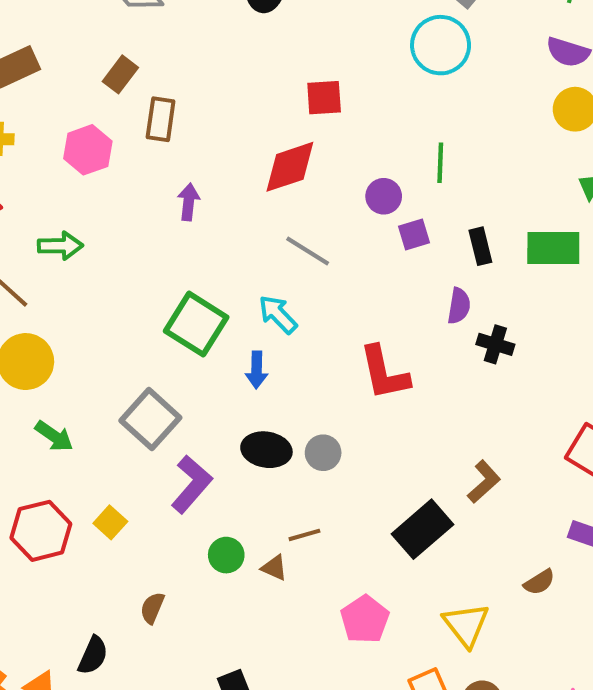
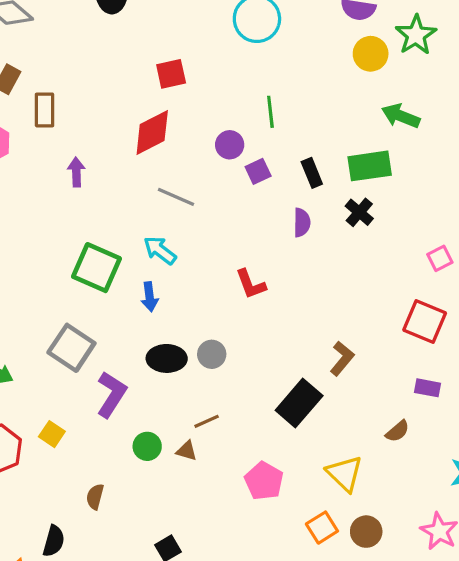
black cross: (495, 344) -> (359, 212), moved, turned 32
red L-shape: (384, 373) -> (251, 284), size x0.7

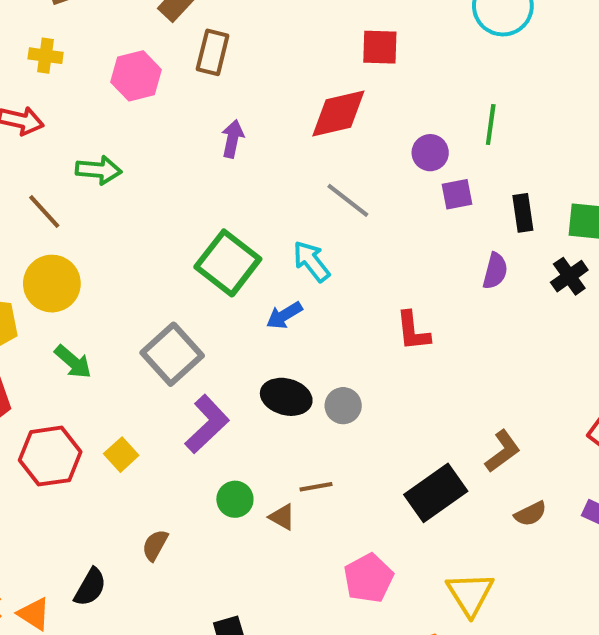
blue arrow: (150, 297) -> (284, 315), turned 52
brown semicircle: (397, 431) -> (530, 514), moved

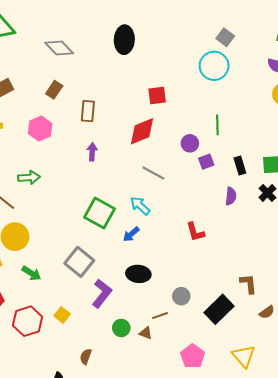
brown rectangle: (213, 52) -> (88, 111), moved
gray circle: (343, 406) -> (181, 296), moved
brown L-shape: (503, 451) -> (248, 284), turned -50

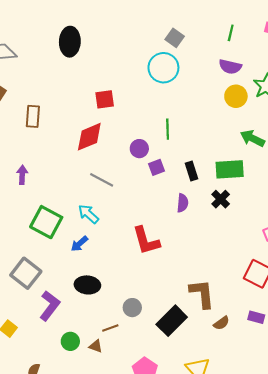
purple arrow: (92, 152) -> (22, 175), moved
red L-shape: (195, 232) -> (146, 241), size x1.4
brown L-shape: (248, 284) -> (202, 294), size x1.4

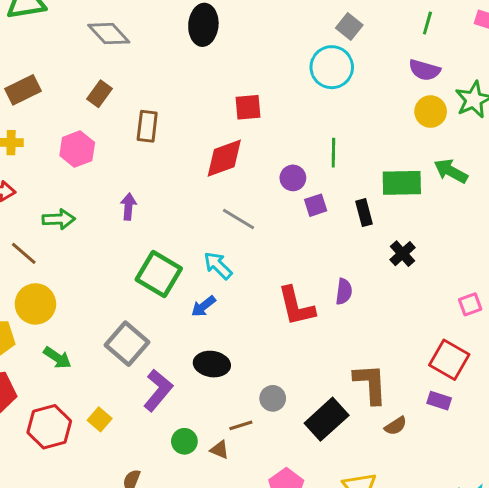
green rectangle: (230, 169) -> (402, 183), moved
purple semicircle: (183, 203) -> (344, 292), moved
purple rectangle: (256, 317) -> (439, 401), moved

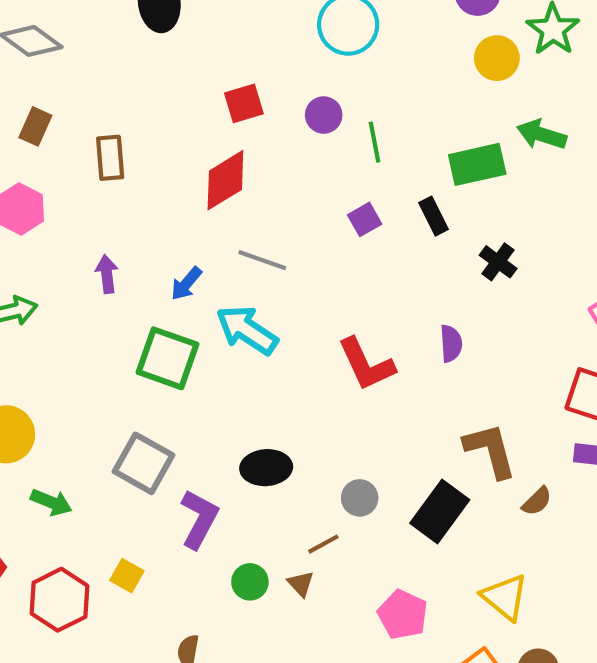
purple circle: (293, 178) -> (324, 115), moved
cyan arrow: (218, 265) -> (247, 330), size x1.4
purple semicircle: (344, 292) -> (451, 343), moved
blue arrow: (203, 306) -> (186, 284), moved
brown triangle: (220, 450) -> (301, 584), turned 36

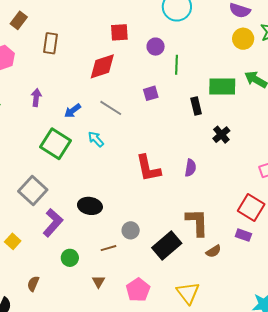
purple square: (365, 219) -> (151, 93), moved
cyan arrow: (247, 330) -> (96, 139), size x0.6
brown triangle: (301, 584) -> (98, 282), moved

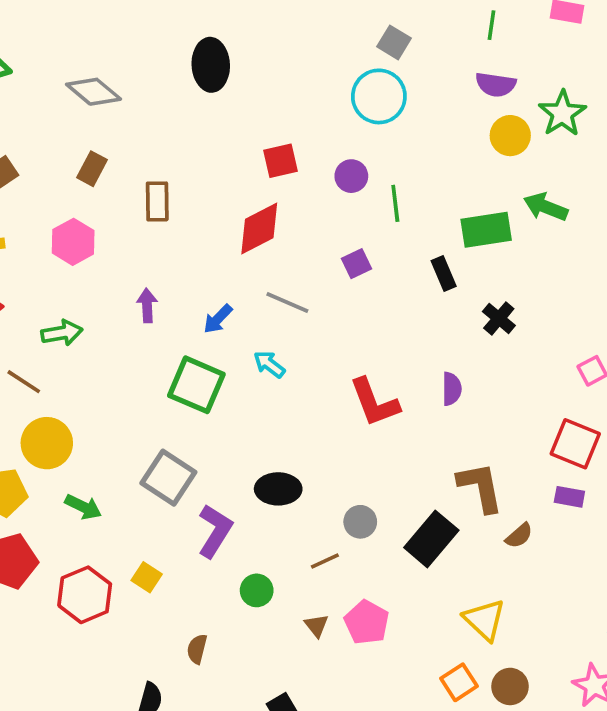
pink pentagon: (138, 290) -> (367, 622), moved

